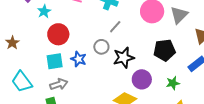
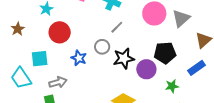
brown star: (12, 43) -> (18, 29), moved
cyan square: (55, 61) -> (40, 59), moved
purple circle: (142, 79) -> (146, 69), moved

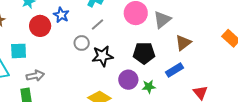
blue star: (79, 58) -> (61, 15), moved
purple circle: (146, 69) -> (128, 80), moved

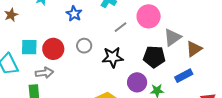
gray triangle: (162, 20) -> (173, 37), moved
gray line: (97, 24) -> (120, 27), moved
red circle: (40, 26) -> (53, 49), moved
gray circle: (82, 43) -> (84, 46), moved

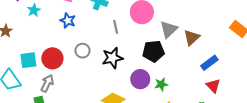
gray line: (120, 27) -> (116, 27), turned -56
gray arrow: (44, 73) -> (47, 83), turned -48
blue rectangle: (184, 76) -> (209, 63), moved

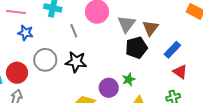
gray circle: (82, 51) -> (45, 60), size x1.5
black pentagon: (153, 51) -> (136, 48), moved
black star: (112, 58) -> (76, 62), turned 30
purple circle: (140, 79) -> (109, 88), moved

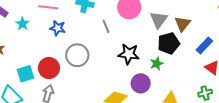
black star: (76, 62) -> (129, 54), moved
green star: (129, 79) -> (157, 64), moved

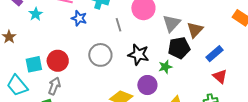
blue star: (58, 28) -> (79, 18), moved
gray circle: (77, 55) -> (100, 55), moved

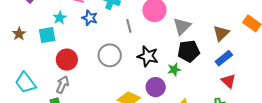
cyan star: (36, 14) -> (60, 18), moved
brown triangle: (195, 30) -> (221, 33), moved
cyan square: (34, 64) -> (47, 35), moved

